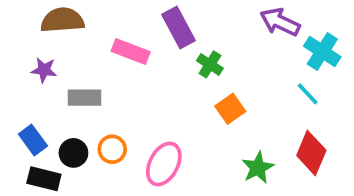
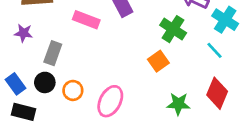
green cross: (210, 64) -> (173, 29), moved, size x1.4
gray rectangle: (85, 98) -> (53, 53), turned -70
black circle: (73, 153) -> (45, 82), moved
green star: (258, 168) -> (178, 104), turned 30

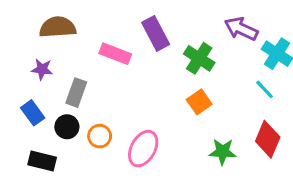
green cross: (173, 29) -> (199, 58), moved
blue rectangle: (15, 84) -> (33, 113), moved

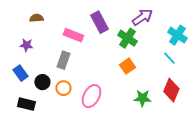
brown semicircle: (58, 27) -> (36, 18), size x0.6
purple arrow: (241, 29) -> (142, 17), moved, turned 120
gray rectangle: (76, 93) -> (63, 60), moved

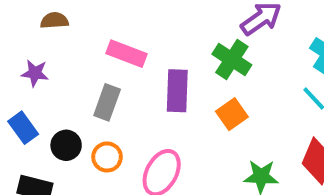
purple rectangle: (99, 22) -> (177, 91), moved, turned 30

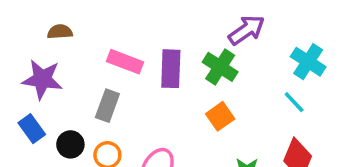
purple star: (35, 73) -> (42, 79), size x1.6
purple rectangle: (177, 91) -> (171, 69), moved

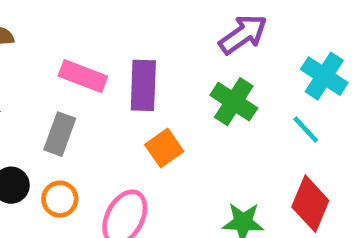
green cross: (220, 67) -> (234, 102), moved
orange square: (220, 116) -> (164, 148), moved

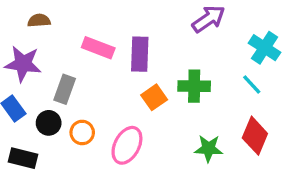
green cross: (234, 102) -> (194, 86), moved, turned -32
gray rectangle: (60, 134) -> (65, 89), moved

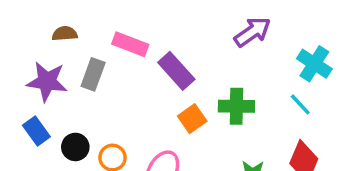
pink rectangle: (98, 48) -> (130, 44), moved
purple rectangle: (140, 54) -> (176, 71), turned -44
gray rectangle: (65, 89) -> (93, 74), moved

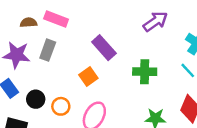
pink rectangle: (130, 44) -> (56, 19), moved
orange square: (192, 119) -> (88, 76), moved

